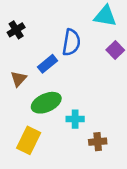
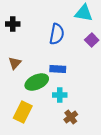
black cross: (16, 30) -> (13, 24), turned 32
blue rectangle: (47, 64) -> (58, 69), moved, turned 42
brown cross: (98, 142) -> (71, 117), moved, turned -32

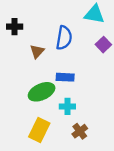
brown triangle: (15, 63) -> (37, 51), moved
yellow rectangle: (23, 112) -> (39, 130), moved

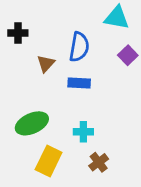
blue rectangle: (65, 77) -> (79, 83), moved
green ellipse: (42, 92) -> (32, 123), moved

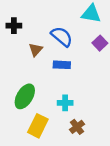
blue semicircle: (79, 47) -> (62, 37), turned -60
green ellipse: (32, 123) -> (25, 96), turned -35

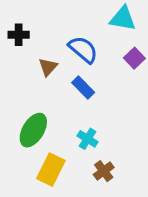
blue rectangle: (62, 65) -> (83, 88), turned 42
cyan cross: (65, 103) -> (88, 139), turned 32

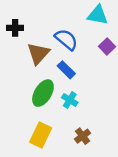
brown triangle: (48, 67) -> (38, 53), size x1.5
green ellipse: (33, 130) -> (43, 93), moved
cyan cross: (88, 139) -> (70, 100), moved

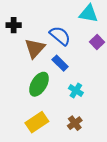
cyan cross: (70, 100) -> (76, 90), moved
yellow rectangle: (41, 135) -> (37, 122), turned 30

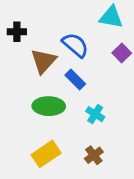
green ellipse: (39, 84) -> (49, 106), turned 60

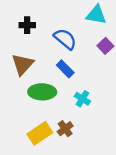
black cross: (17, 32) -> (27, 25), moved
brown triangle: (43, 61) -> (23, 64), moved
brown cross: (94, 155) -> (65, 129), moved

